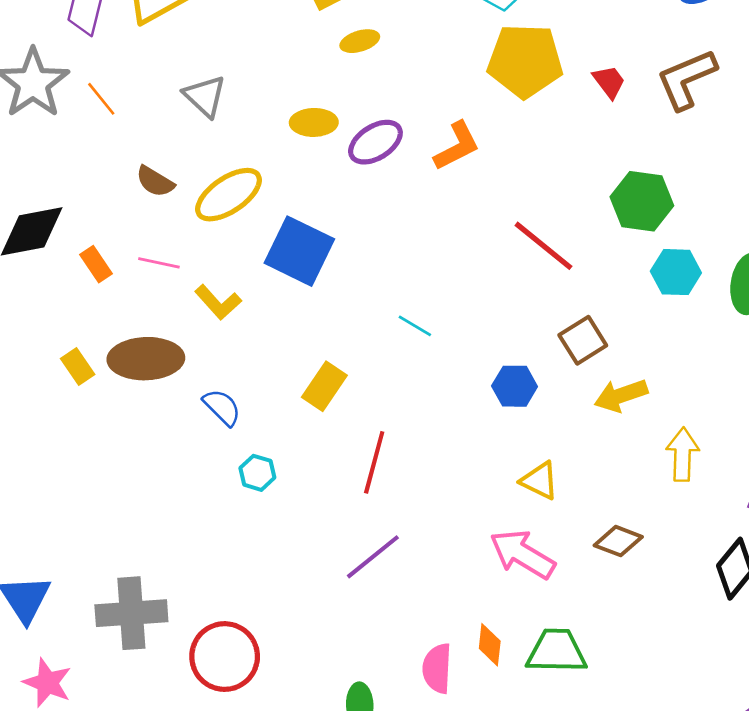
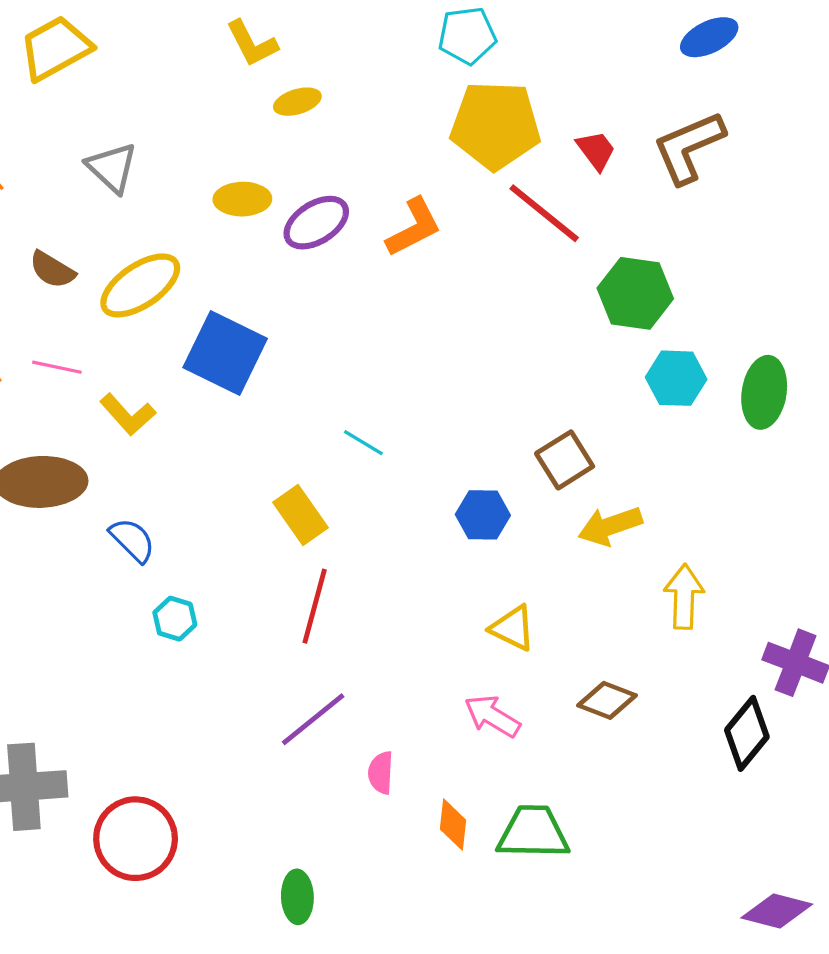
red line: (543, 246) -> (544, 213), moved
yellow rectangle: (324, 386) -> (301, 515), moved, turned -69
pink arrow: (522, 554) -> (492, 716), size x0.7
pink semicircle: (437, 668) -> (381, 773), moved, size x0.7

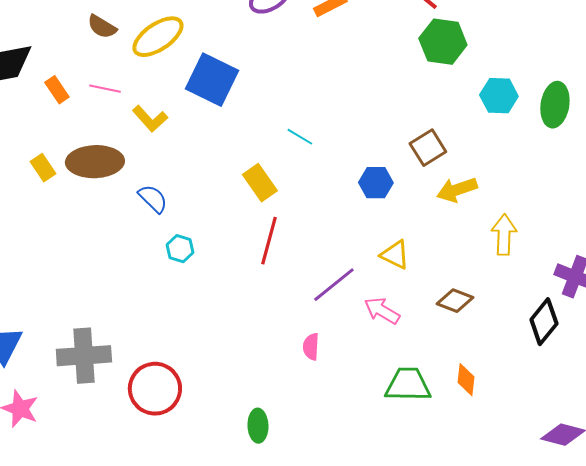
green hexagon: (635, 293) -> (443, 42), moved
purple line: (313, 719) -> (334, 285), moved
orange diamond: (453, 825) -> (466, 380), moved

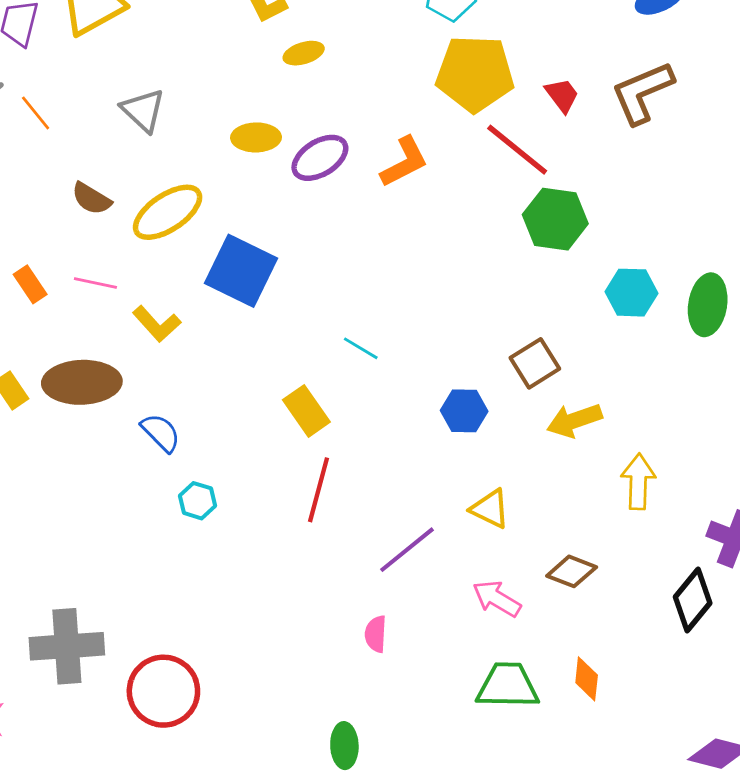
pink arrow: (382, 311) -> (497, 599), moved
green ellipse: (258, 426) -> (344, 746), moved

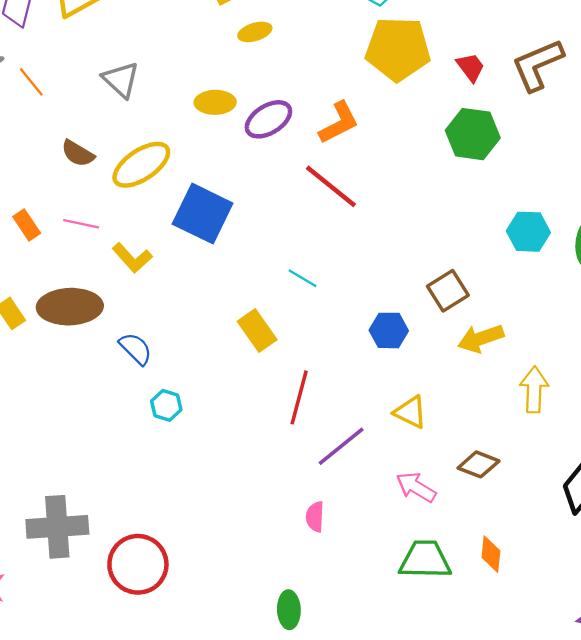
red line: (517, 150) -> (331, 186), moved
green hexagon: (555, 219) -> (473, 134), moved
red line: (319, 490) -> (299, 397), moved

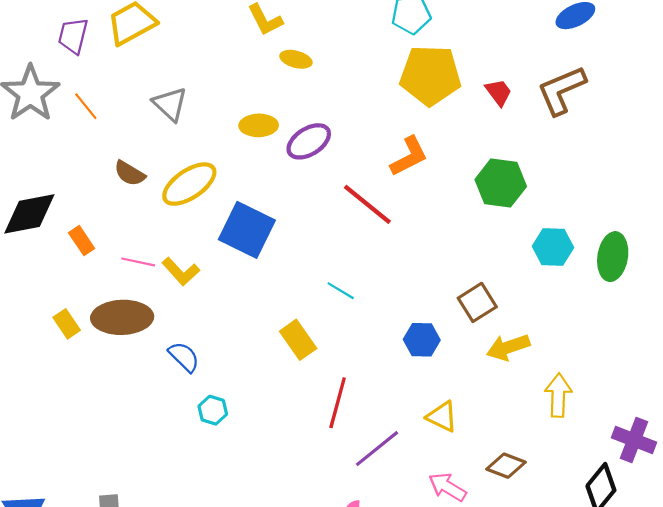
yellow ellipse: (255, 32) -> (296, 59), turned 32
orange L-shape: (339, 123) -> (409, 156), moved
green hexagon: (473, 134) -> (501, 183), moved
pink line: (81, 224) -> (138, 262), moved

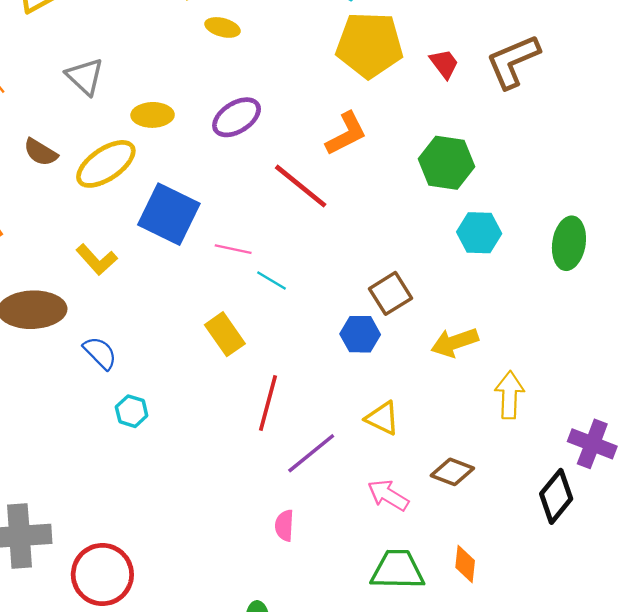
yellow ellipse: (259, 125) -> (153, 115), moved
cyan hexagon: (553, 247) -> (479, 233), moved
pink line: (138, 262) -> (233, 249), moved
brown square: (477, 302) -> (390, 293), moved

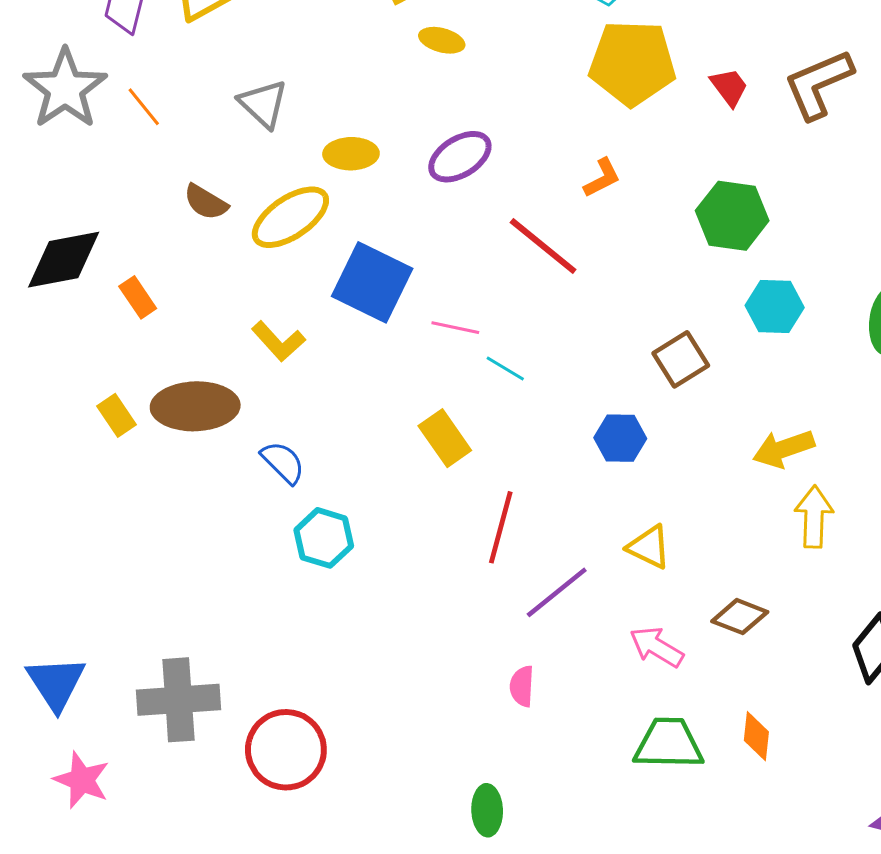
orange L-shape: (346, 134) -> (602, 178), size x0.7
brown square: (390, 293) -> (681, 359), moved
yellow arrow: (455, 342) -> (784, 449), moved
cyan hexagon: (132, 411) -> (324, 538), size x1.4

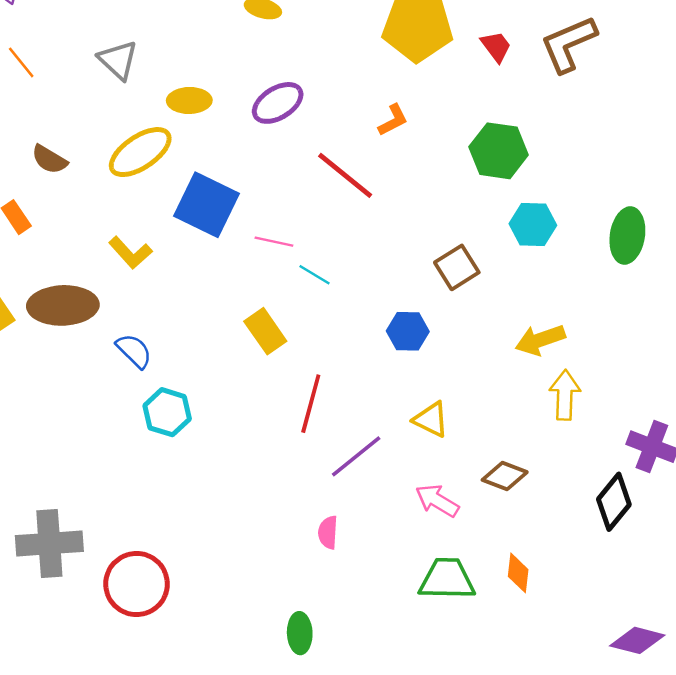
brown semicircle: (206, 202) -> (49, 159), moved

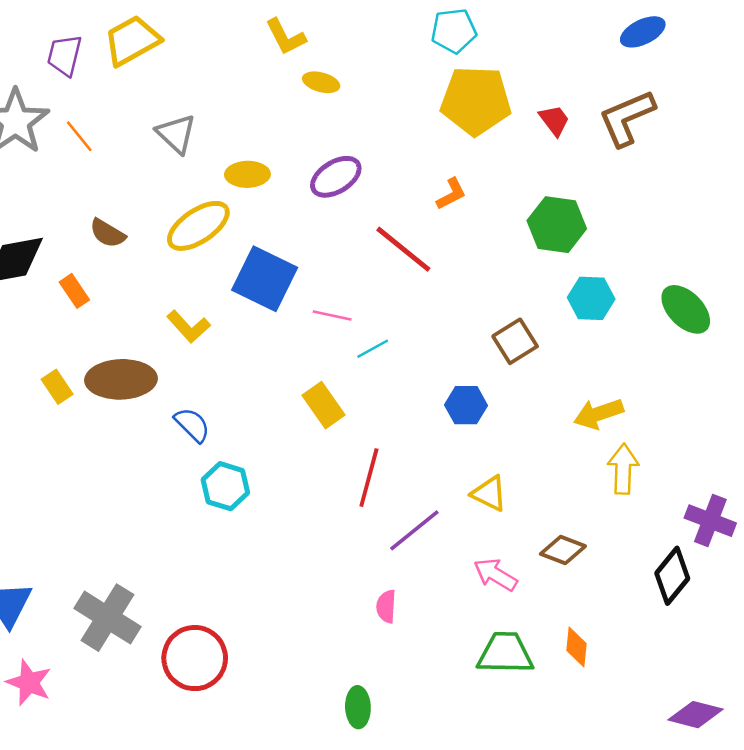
green ellipse: (627, 235) -> (686, 309), turned -54
cyan line: (314, 275) -> (373, 349), turned -60
gray cross: (49, 544) -> (107, 618), turned 36

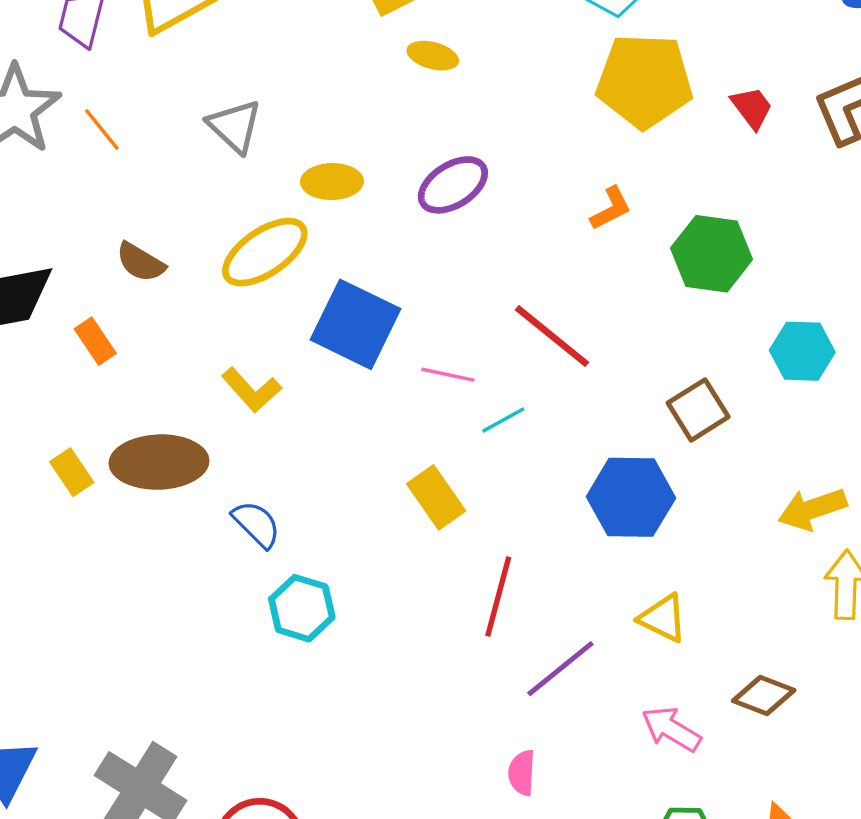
green hexagon: (557, 225) -> (712, 254), moved
red line: (403, 249) -> (552, 336), moved
blue hexagon: (466, 405) -> (631, 497), size x1.5

